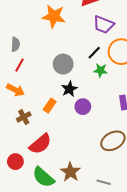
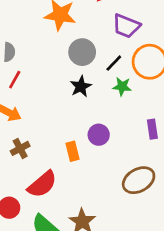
gray circle: (63, 64) -> (82, 52), moved
black star: (69, 89) -> (81, 87), moved
orange rectangle: (50, 106) -> (72, 151), moved, turned -48

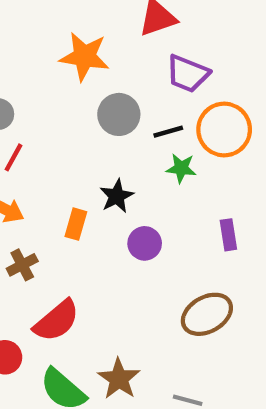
black line: (114, 63) -> (168, 132), turned 30
black star: (81, 87) -> (117, 196), moved
orange rectangle: (72, 151) -> (76, 224), moved, turned 30

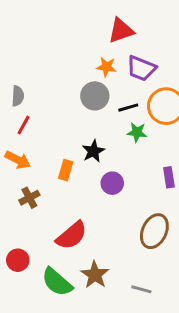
orange star: (84, 56) -> (106, 67), moved, size x0.6
brown ellipse: (207, 314) -> (154, 231), turned -36
red semicircle: (57, 321) -> (72, 235), moved

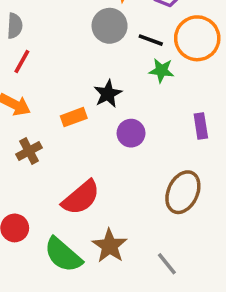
black line: (128, 108) -> (151, 40), turned 36
orange rectangle: (66, 170) -> (74, 117), turned 54
gray line: (141, 289) -> (167, 264), turned 36

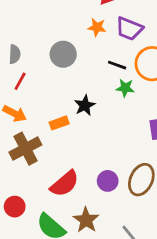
gray circle: (110, 26) -> (63, 54), moved
purple circle: (131, 133) -> (108, 181), moved
brown cross: (29, 151) -> (25, 149), size x1.6

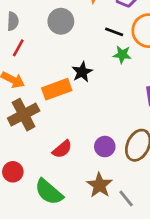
orange rectangle: (59, 123) -> (57, 89), size x1.5
red semicircle: (65, 184) -> (62, 149), size x0.7
brown star: (86, 220) -> (99, 185), moved

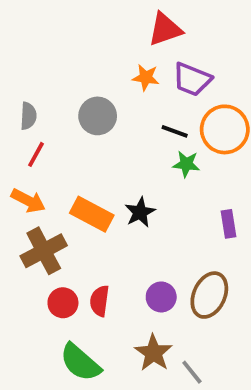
black star: (82, 72) -> (140, 212), moved
orange rectangle: (57, 89) -> (92, 214), turned 48
red semicircle: (62, 149) -> (100, 301), turned 138
red circle: (13, 172) -> (63, 303), moved

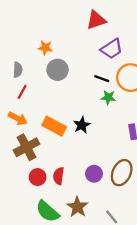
orange star: (146, 77) -> (45, 48), moved
purple trapezoid: (192, 79) -> (112, 49), turned -55
brown star: (153, 353) -> (77, 207), moved

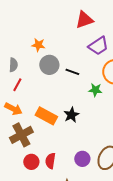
black line: (102, 79) -> (72, 72), moved

